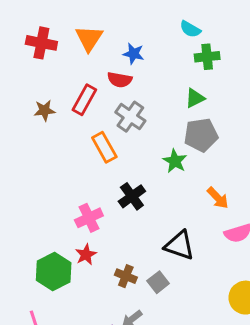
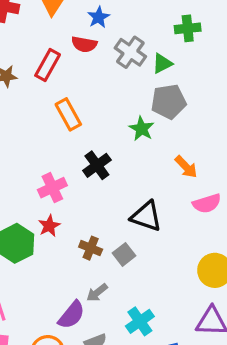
blue star: (133, 54) -> (99, 17), turned 30
green cross: (207, 57) -> (188, 28), moved
gray cross: (130, 117) -> (130, 52), moved

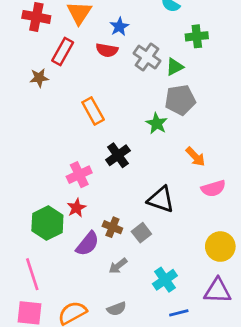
red rectangle: (48, 65) -> (63, 52), moved
purple semicircle: (71, 315) -> (88, 244), moved
cyan cross: (140, 321) -> (165, 280), moved

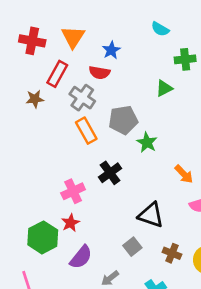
gray cross: (147, 57) -> (82, 98), moved
gray pentagon: (180, 100) -> (123, 120), moved
brown cross: (112, 227) -> (172, 253), moved

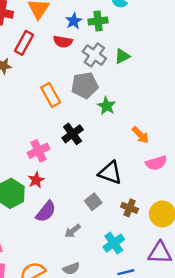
green cross: (185, 59) -> (98, 21), moved
gray cross: (82, 98) -> (94, 55), moved

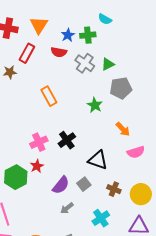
gray pentagon: (85, 85) -> (121, 88), moved
black cross: (73, 134) -> (67, 140), moved
purple semicircle: (46, 212) -> (61, 185), moved

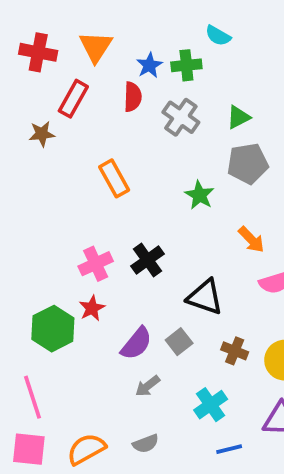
red semicircle: (59, 52) -> (133, 97), turned -98
green triangle: (108, 64) -> (238, 117), moved

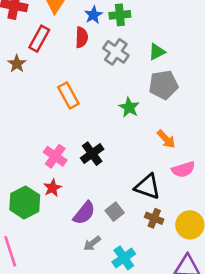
brown star: (42, 134) -> (17, 64), turned -30
pink cross: (96, 264) -> (55, 156), turned -30
black triangle: (205, 297) -> (148, 187), moved
cyan cross: (211, 405) -> (124, 258), moved

